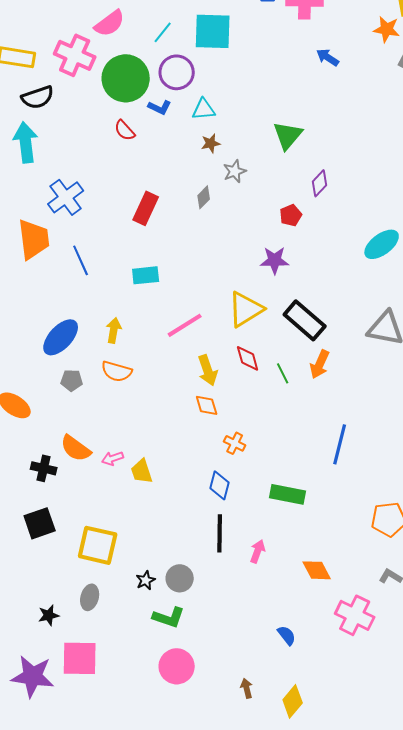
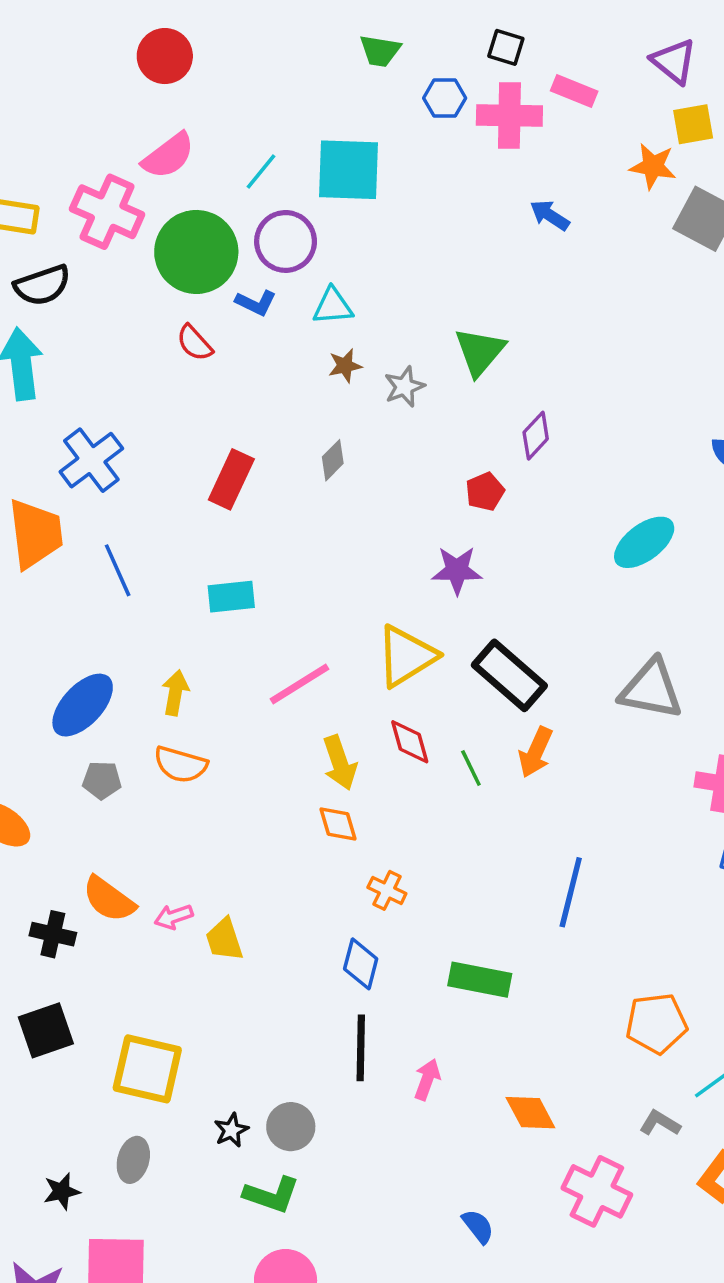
gray star: (235, 171) -> (404, 387), moved

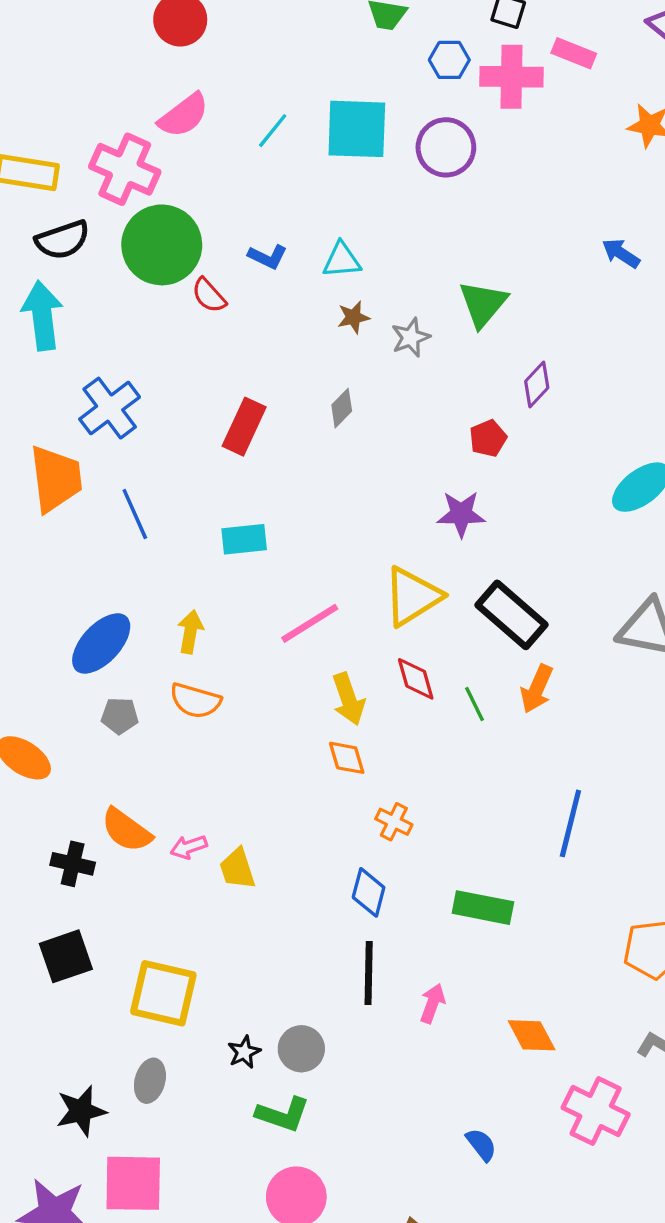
blue arrow: (550, 215) -> (621, 253), moved
purple circle: (286, 241) -> (446, 147), moved
green circle: (196, 252) -> (162, 245), moved
black star: (62, 1191) -> (81, 1111), size x1.4

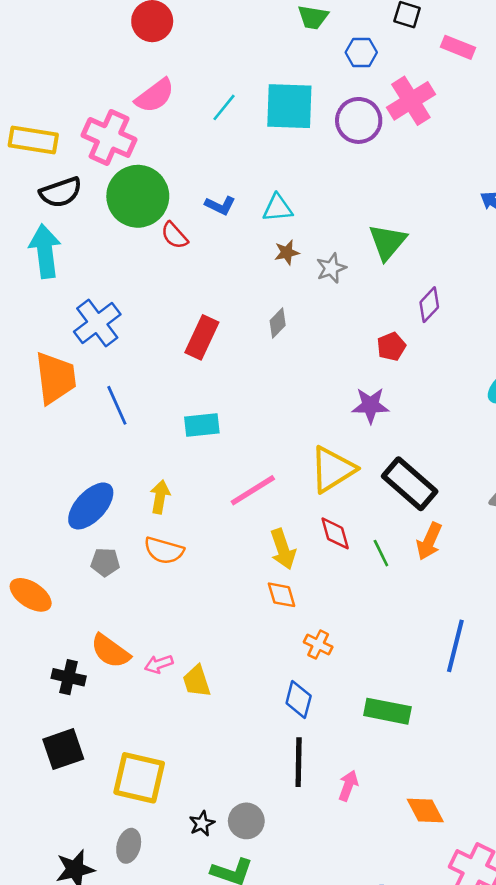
pink cross: (512, 77) -> (411, 101), moved, turned -33

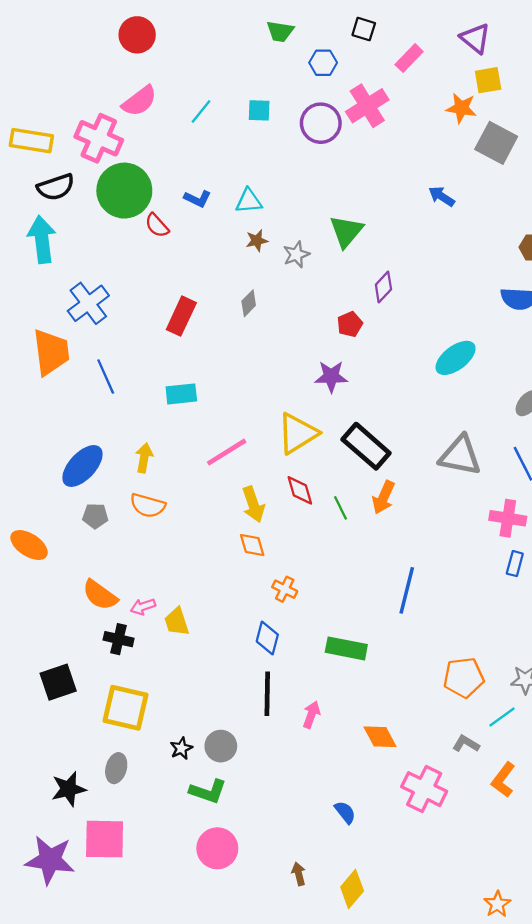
pink rectangle: (458, 47) -> (409, 58), turned -68
cyan square: (289, 106) -> (259, 110), size x0.5
black cross: (69, 677) -> (119, 639), moved

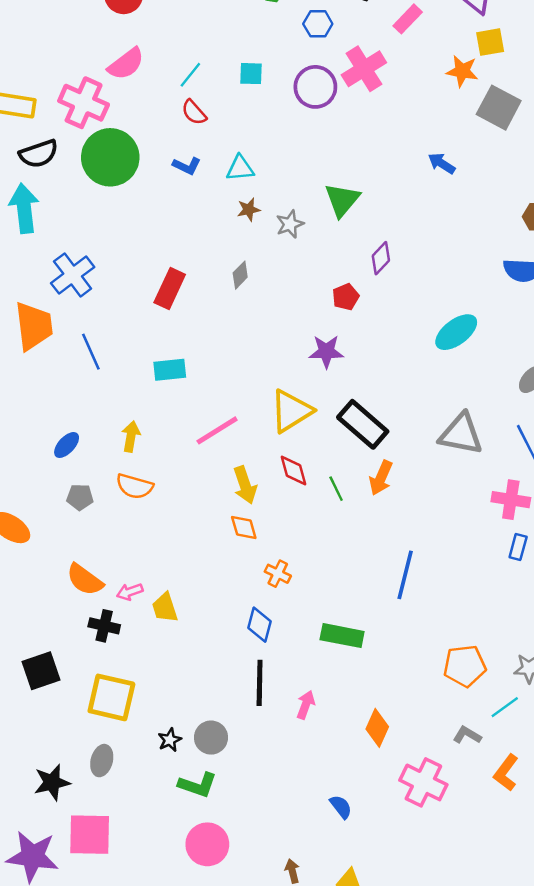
red semicircle: (157, 225) -> (194, 112), moved
blue ellipse: (83, 466) -> (67, 445), size x0.6
orange diamond: (380, 737) -> (377, 728), turned 52

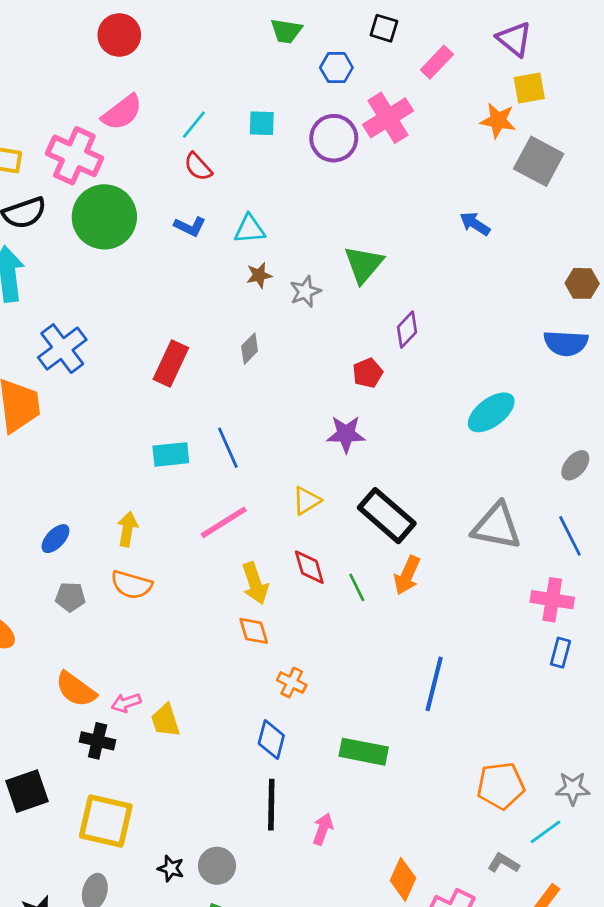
blue line: (91, 352) -> (228, 448), moved
yellow triangle: (291, 411) -> (307, 501), size x0.6
orange diamond: (377, 728) -> (403, 879), moved
black star: (170, 740) -> (171, 868), turned -30

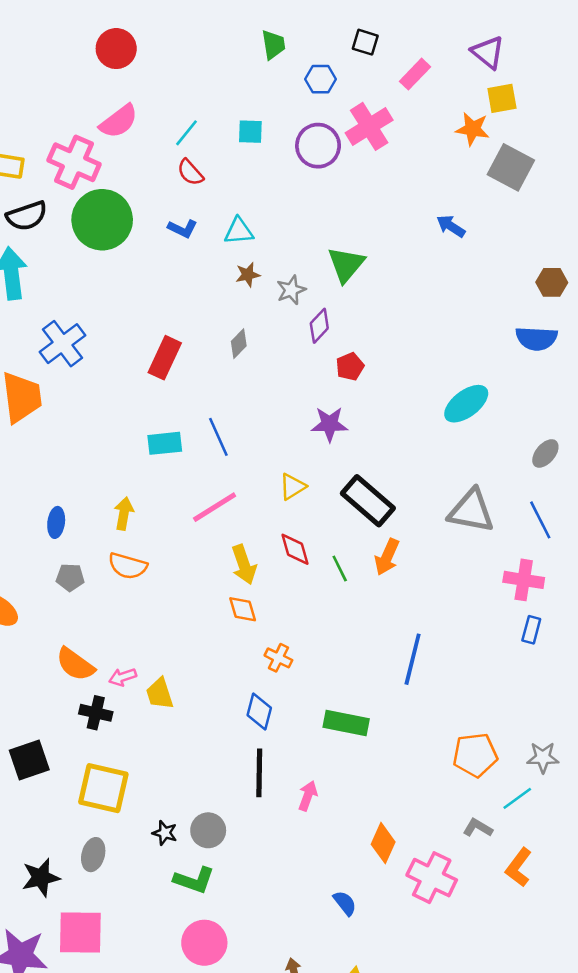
green trapezoid: (286, 31) -> (273, 45), turned -108
purple diamond: (407, 330) -> (319, 326), moved
blue ellipse: (55, 539) -> (56, 522), turned -36

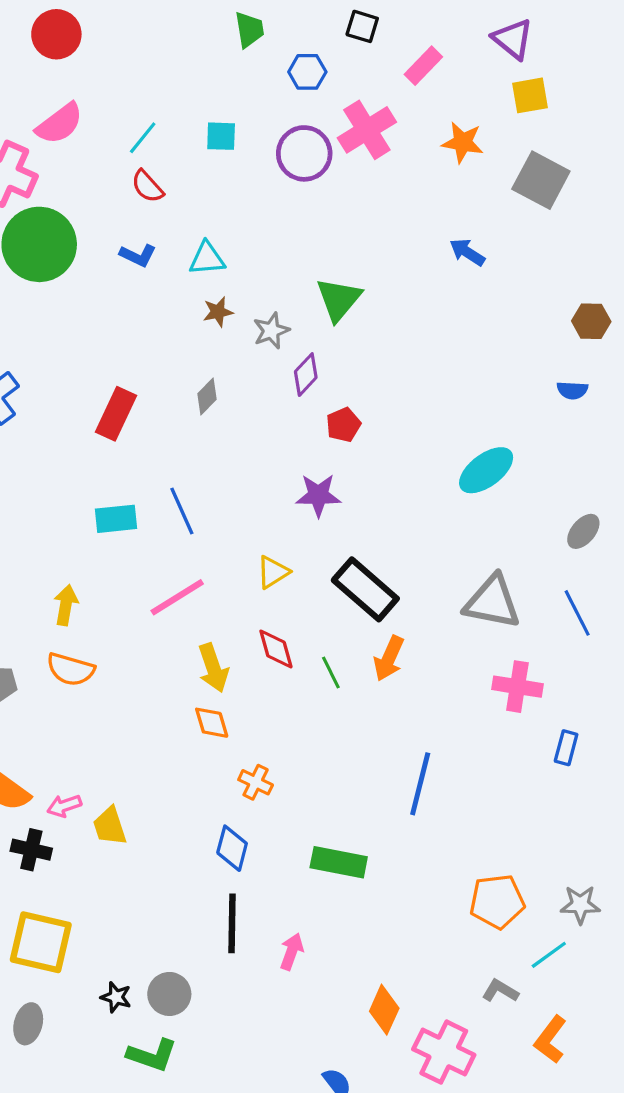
orange star: (473, 129) -> (463, 142), moved
blue semicircle: (536, 339) -> (572, 390), size x0.6
pink cross: (524, 580) -> (517, 687), moved

